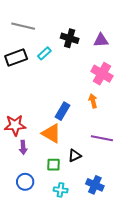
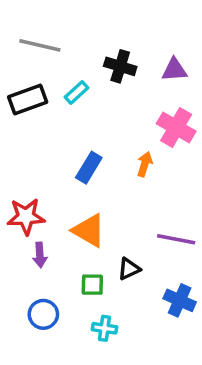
orange arrow: (93, 101) -> (145, 164), moved, turned 32
blue rectangle: (63, 111) -> (89, 168), moved
blue cross: (95, 185) -> (180, 300), moved

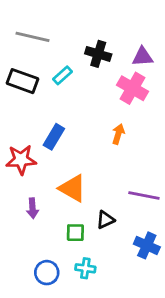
black rectangle: (28, 99) -> (22, 81), turned 40
pink cross: (176, 127) -> (133, 88), moved
blue rectangle: (89, 168) -> (54, 137), moved
red star: (26, 217) -> (21, 160), moved
blue circle: (43, 314) -> (47, 273), moved

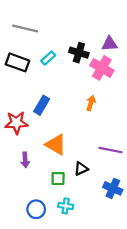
black cross: (98, 54) -> (79, 53), moved

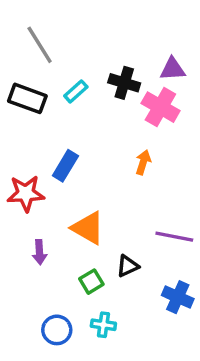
gray line: (25, 28) -> (40, 45), turned 45
green square: (58, 179) -> (91, 282), turned -32

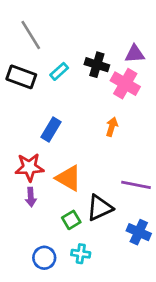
red star: (26, 193) -> (29, 167), moved
black triangle: (128, 266) -> (100, 208), size x1.5

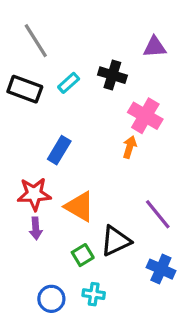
purple triangle: (135, 54) -> (155, 47), moved
pink cross: (125, 84) -> (145, 116), moved
purple line: (136, 185) -> (158, 214), turned 40

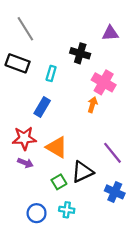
cyan rectangle: (69, 83) -> (51, 73), moved, turned -32
purple arrow: (36, 228) -> (25, 163), turned -64

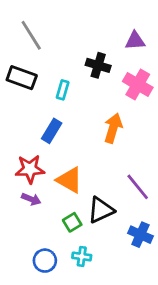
pink cross: (104, 82) -> (138, 84), moved
orange arrow: (92, 105) -> (113, 128), size x1.5

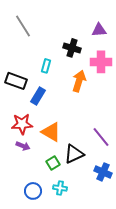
black rectangle: (22, 78) -> (16, 81), moved
pink cross: (138, 84) -> (101, 62), turned -30
orange arrow: (113, 128) -> (79, 81), moved

